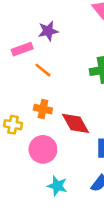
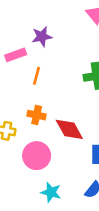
orange line: (43, 70) -> (37, 76), turned 66

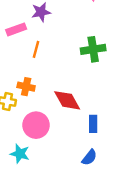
orange cross: (37, 115) -> (26, 87), moved
cyan star: (51, 192) -> (20, 154), moved

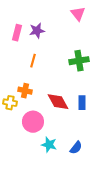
pink rectangle: (16, 29) -> (17, 33), moved, turned -56
blue rectangle: (93, 124) -> (82, 103), moved
cyan star: (20, 154) -> (49, 145), moved

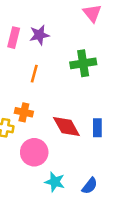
green cross: (79, 61) -> (83, 63), moved

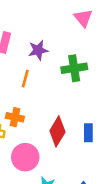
purple star: (39, 35) -> (38, 50), moved
red diamond: (66, 126) -> (57, 131), turned 60

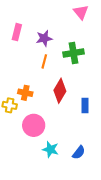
orange line: (25, 79) -> (44, 61), moved
red diamond: (57, 131) -> (60, 91), moved

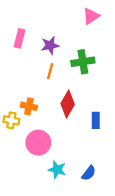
pink triangle: (81, 12) -> (91, 16), turned 35

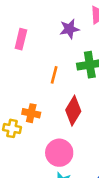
purple star: (50, 45) -> (69, 29), moved
pink circle: (38, 143) -> (59, 153), moved

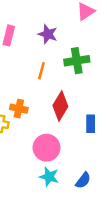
purple star: (69, 29) -> (48, 34), moved, turned 30

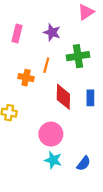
red diamond: (60, 106) -> (63, 97), turned -30
orange cross: (19, 109) -> (26, 78), moved
blue rectangle: (91, 124) -> (90, 98), moved

